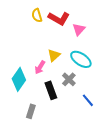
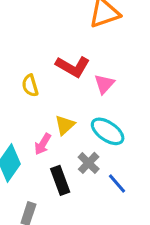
yellow semicircle: (37, 15) -> (30, 86), moved
blue line: (88, 100) -> (117, 184), moved

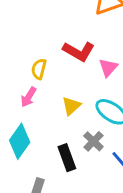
yellow semicircle: (30, 86) -> (39, 69), turned 30
pink arrow: (43, 144) -> (29, 97), moved

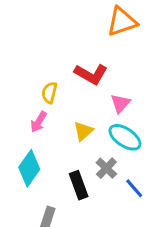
pink triangle: (108, 68) -> (120, 103), moved

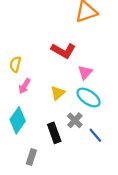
yellow semicircle: (49, 93) -> (15, 64), moved

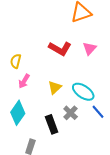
pink triangle: (85, 72) -> (90, 48), moved
blue line: (95, 135) -> (98, 112), moved

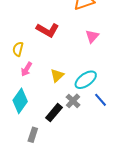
red L-shape: (60, 48) -> (48, 30), moved
cyan ellipse: (83, 92) -> (86, 80), turned -70
black rectangle: (52, 124) -> (54, 113), turned 60

